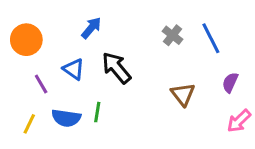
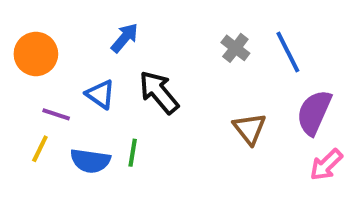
purple semicircle: (230, 83) -> (314, 112), size x1.6
purple line: (41, 84) -> (56, 114), turned -42
yellow line: (29, 124) -> (40, 149), moved

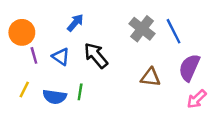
gray cross: (235, 48) -> (142, 29), size x1.5
purple line: (56, 114) -> (34, 55), moved, turned 56
brown triangle: (250, 129) -> (151, 77), turned -45

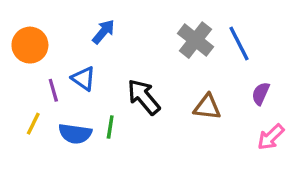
purple line: (34, 55) -> (53, 90), moved
black arrow: (96, 55) -> (144, 97), moved
purple semicircle: (189, 68) -> (261, 94), size x0.6

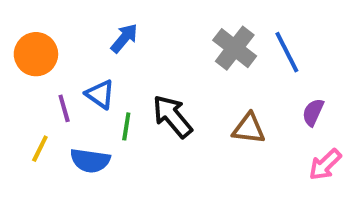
green line: (110, 127) -> (126, 126), moved

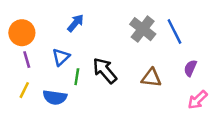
blue triangle: (100, 94) -> (61, 57), turned 42
purple line: (64, 108) -> (27, 60), moved

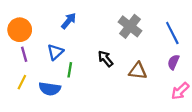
blue line: (174, 32) -> (172, 33), moved
black arrow: (105, 71) -> (105, 59), moved, size x0.7

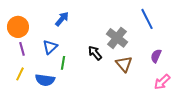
gray cross: (130, 26) -> (117, 38), moved
blue line: (172, 33) -> (147, 19), moved
brown triangle: (138, 71) -> (124, 64), turned 42

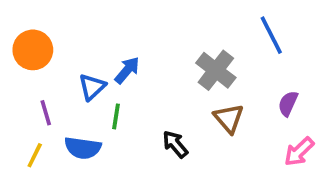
blue arrow: (62, 19) -> (127, 70), moved
purple line: (22, 49) -> (46, 113), moved
black arrow: (95, 53) -> (175, 144), moved
yellow line: (20, 74) -> (35, 155), moved

